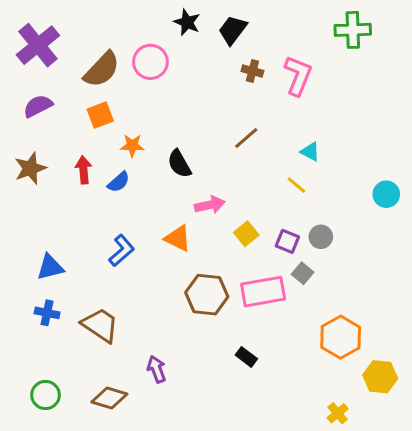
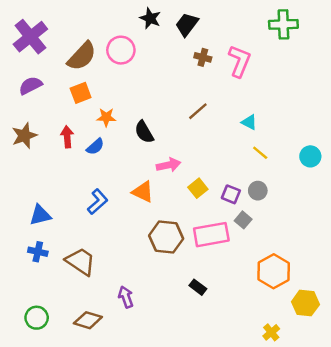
yellow line: (297, 185) -> (260, 153), moved

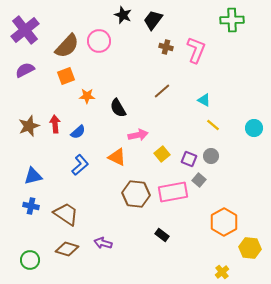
brown star: (24, 136) -> (29, 126), moved
red arrow: (67, 137) -> (55, 124), moved
blue semicircle: (95, 147) -> (78, 132), moved
purple arrow: (126, 297) -> (103, 243), turned -54
brown diamond: (88, 320) -> (67, 249), moved

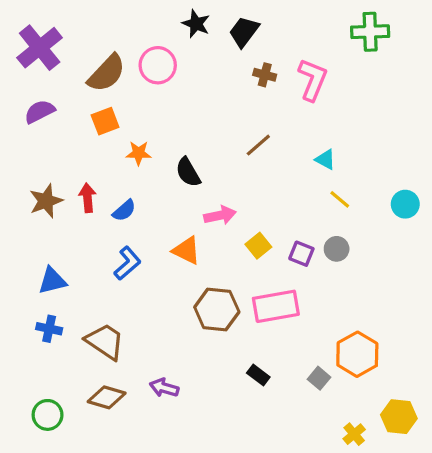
gray square: (199, 180) -> (319, 378), moved
yellow hexagon: (250, 248) -> (399, 417), moved

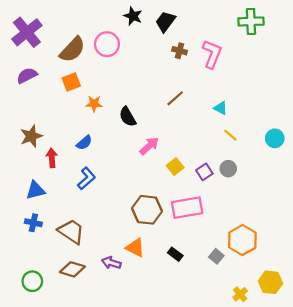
red arrow: (87, 198) -> (52, 158), moved
pink arrow: (220, 215) -> (149, 146), turned -30
orange triangle: (186, 250) -> (135, 248), moved
purple square: (301, 254) -> (204, 172), turned 35

